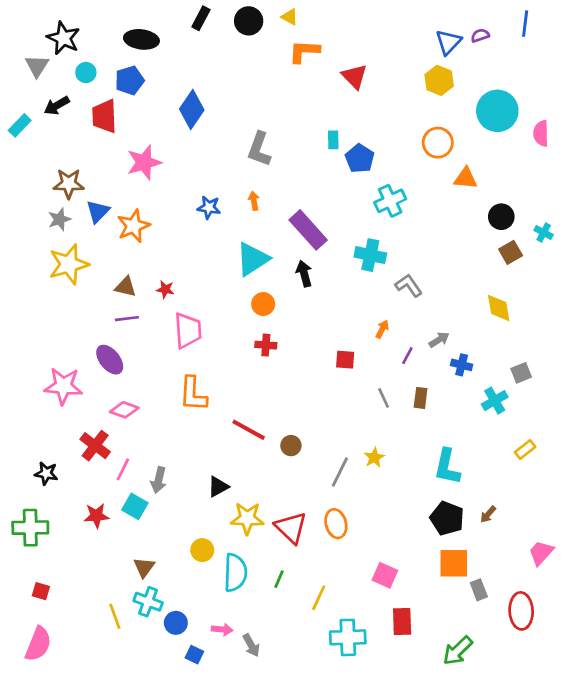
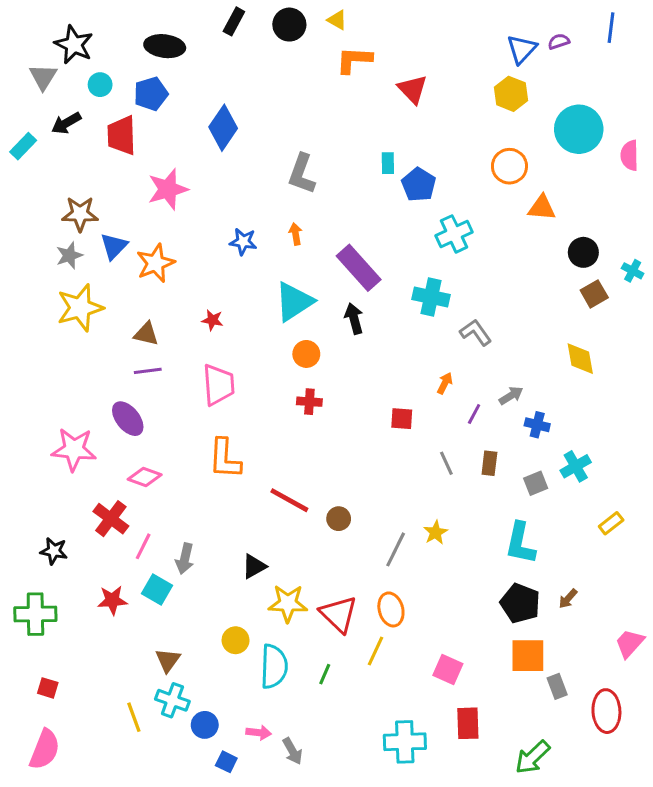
red star: (165, 289) -> (212, 320), moved
gray square: (521, 373) -> (536, 483), moved
yellow line: (319, 598) -> (376, 651), moved

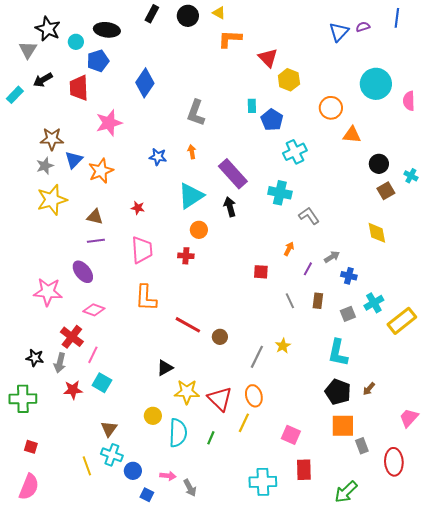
cyan circle: (100, 85) -> (76, 42), moved
yellow hexagon: (511, 94) -> (289, 80), moved
red cross: (309, 402) -> (186, 256), moved
yellow rectangle: (611, 523) -> (402, 321), moved, size x1.8
gray arrow: (185, 559) -> (60, 363), moved

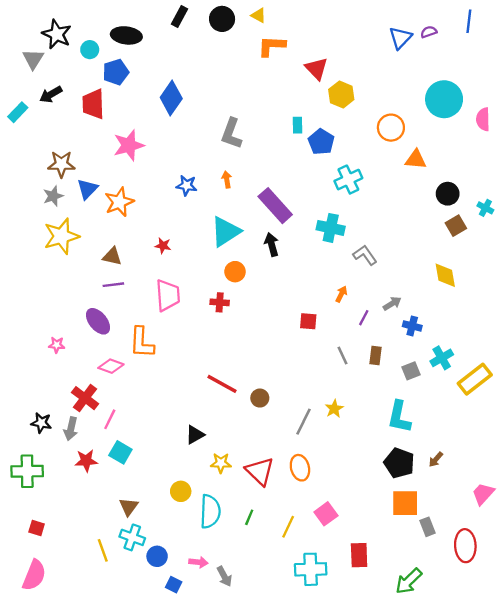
pink star: (48, 292) -> (57, 345), size x0.5
orange L-shape: (146, 298) -> (142, 343), moved
yellow star: (187, 392) -> (221, 463), size x0.7
yellow line: (244, 423) -> (288, 527), moved
pink square: (291, 435) -> (326, 514), moved, turned 30

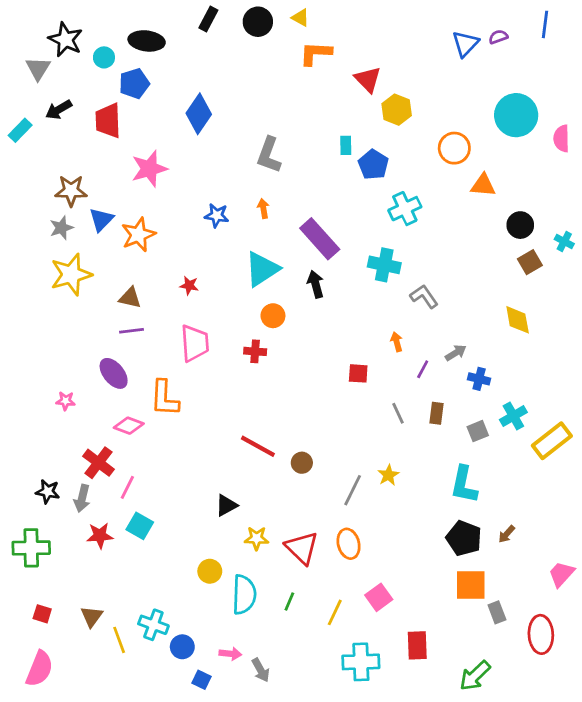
orange arrow: (341, 294) -> (397, 342), turned -42
brown triangle: (129, 507) -> (92, 617), moved

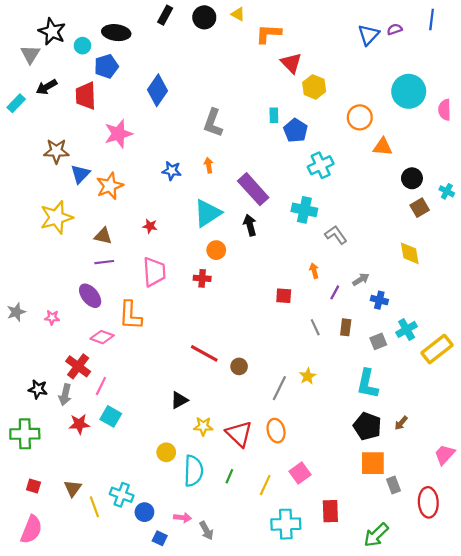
orange L-shape: (316, 53) -> (268, 34), moved
gray star: (61, 228) -> (16, 312), moved

